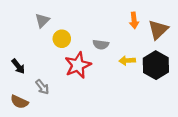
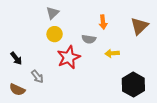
gray triangle: (42, 20) -> (53, 13), moved
orange arrow: (134, 20) -> (103, 22), moved
black hexagon: (156, 65) -> (133, 85), moved

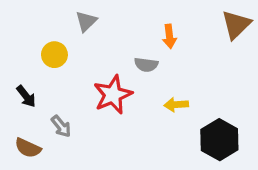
brown triangle: (139, 26) -> (236, 25), moved
yellow circle: (55, 34) -> (54, 55), moved
yellow arrow: (112, 53) -> (176, 105), moved

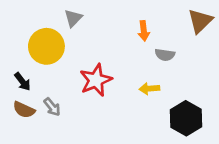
yellow circle: (54, 55) -> (46, 46), size x1.6
gray semicircle: (146, 65) -> (165, 55), moved
brown semicircle: (28, 148) -> (24, 110), moved

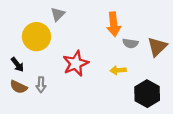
brown triangle: (200, 21) -> (157, 47), moved
orange arrow: (144, 31) -> (114, 24), size x1.5
gray arrow: (52, 107) -> (41, 85), turned 40

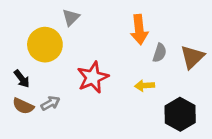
gray semicircle: (130, 43) -> (160, 53), turned -80
gray arrow: (41, 85) -> (50, 103), turned -120

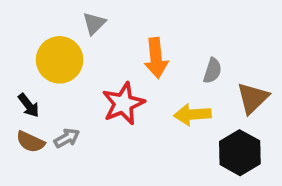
orange arrow: (139, 30) -> (156, 58), moved
brown triangle: (192, 57) -> (253, 98), moved
yellow arrow: (145, 86) -> (192, 114), size x1.4

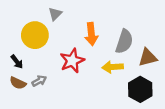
gray semicircle: (213, 71) -> (124, 41), size x1.6
brown triangle: (253, 98) -> (148, 57), turned 30

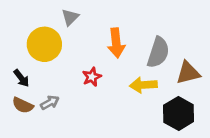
red star: (72, 61) -> (92, 77), size x0.6

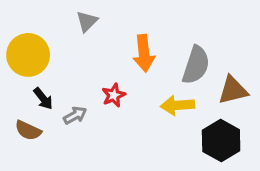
yellow circle: (44, 44) -> (28, 55), moved
black arrow: (21, 78) -> (43, 99), moved
gray arrow: (50, 103) -> (75, 115), moved

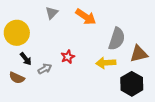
orange arrow: (144, 53) -> (86, 17), moved, turned -50

